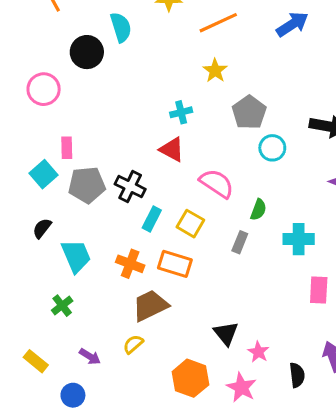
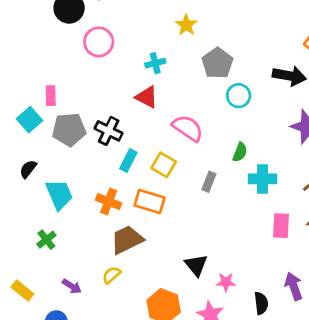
pink circle: (44, 89) -> (99, 42), moved
green semicircle: (258, 210) -> (240, 152), moved
pink star: (258, 352) -> (226, 282), turned -30

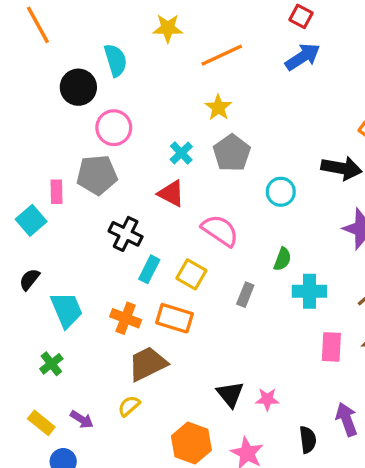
cyan cross: (155, 63) -> (181, 153), turned -30
gray pentagon: (217, 63) -> (232, 153), moved
gray pentagon: (69, 130) -> (97, 175), moved
pink star: (226, 282) -> (267, 399), moved
yellow rectangle: (22, 291) -> (41, 423), moved

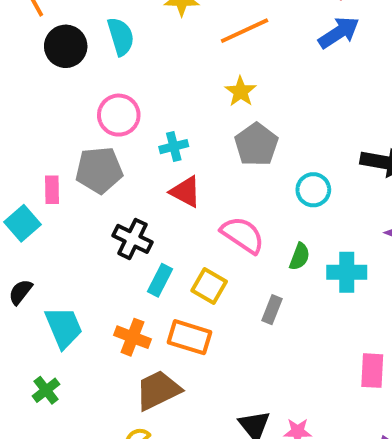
black circle: (78, 87) -> (66, 46), moved
cyan cross: (181, 153) -> (174, 147), moved, turned 30
green semicircle: (282, 259) -> (300, 257), moved
cyan cross: (309, 291) -> (347, 272), moved

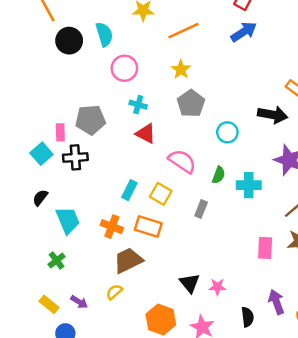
pink circle: (119, 115) -> (124, 68), moved
cyan cross: (174, 147) -> (138, 105), turned 30
black cross: (133, 239) -> (75, 157), moved, turned -30

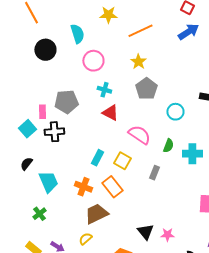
black circle: (69, 41) -> (45, 50), moved
orange rectangle: (148, 227) -> (112, 187), turned 35

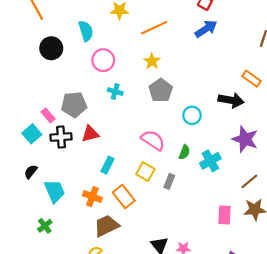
pink rectangle: (42, 112) -> (48, 115), turned -40
red triangle: (110, 113) -> (90, 134), moved, turned -42
cyan cross: (192, 154) -> (210, 161), turned -30
yellow square: (122, 161) -> (145, 172), moved

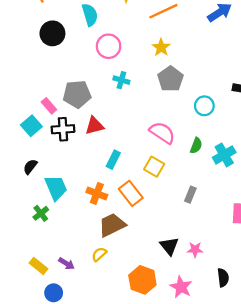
gray rectangle: (169, 181) -> (190, 195), moved
green cross: (45, 226) -> (41, 213), moved

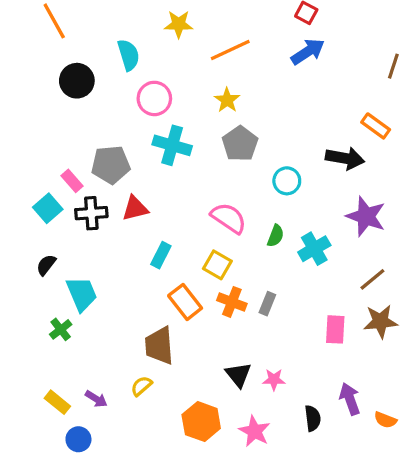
cyan cross: (121, 80) -> (172, 145), size x1.6
orange cross: (97, 193) -> (232, 302), moved
brown trapezoid: (112, 225) -> (159, 346), turned -68

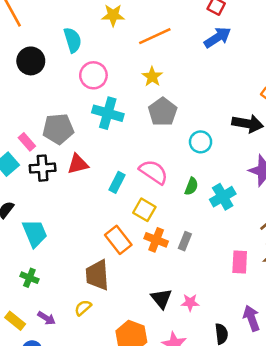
cyan rectangle: (161, 255) -> (117, 182), moved
green cross: (61, 329) -> (29, 278), moved, turned -30

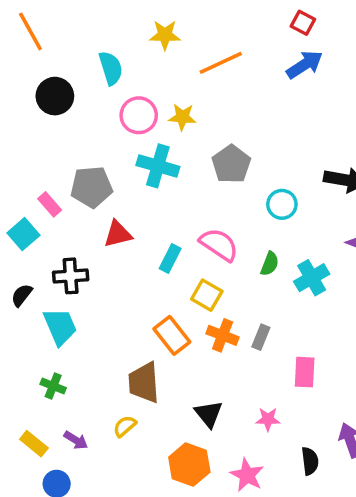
yellow star: (152, 77) -> (182, 117), moved, turned -30
black cross: (43, 168) -> (71, 276), moved
pink rectangle: (240, 262) -> (305, 372), moved
black triangle: (161, 299) -> (209, 414), moved

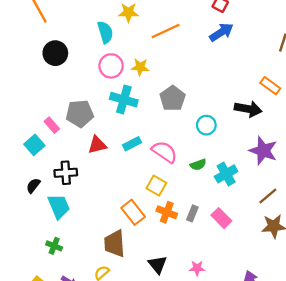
cyan semicircle: (111, 68) -> (105, 32), moved
cyan rectangle: (170, 258) -> (132, 144), moved, turned 36
green semicircle: (270, 264) -> (198, 165), turned 49
pink rectangle: (305, 372) -> (221, 218), moved, turned -48

